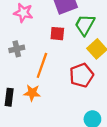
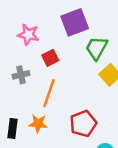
red square: (57, 34) -> (50, 58), moved, turned -32
red pentagon: (81, 75) -> (83, 124), moved

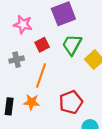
green trapezoid: (97, 48) -> (72, 45), moved

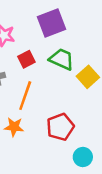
green trapezoid: (72, 45) -> (62, 59), turned 85

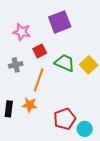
green trapezoid: (62, 59) -> (65, 63), moved
red pentagon: (60, 127) -> (65, 119), moved

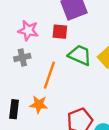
pink star: (22, 32) -> (28, 30), moved
red square: (40, 51) -> (60, 32), moved, turned 32

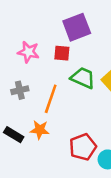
gray cross: (22, 57) -> (20, 90), moved
black rectangle: (14, 109) -> (14, 135), turned -66

